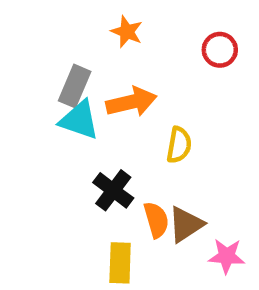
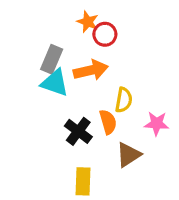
red circle: (220, 50) -> (105, 34), moved
orange semicircle: (156, 220) -> (108, 122), moved
pink star: (227, 256) -> (157, 123), moved

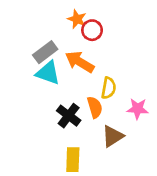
gray rectangle: (52, 59) -> (45, 52), turned 30
orange arrow: (91, 70) -> (80, 62), turned -136

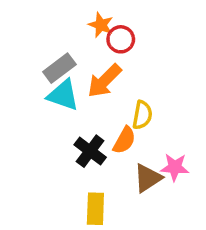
orange arrow: (80, 62) -> (104, 81), turned -76
orange semicircle: (95, 107) -> (124, 140), turned 45
pink star: (138, 109) -> (175, 167), moved

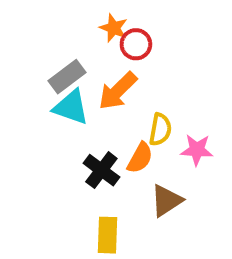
pink star: (175, 167) -> (197, 150), moved

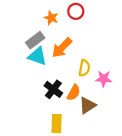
orange star: (114, 28) -> (51, 18), moved
red circle: (136, 44) -> (76, 11), moved
orange semicircle: (140, 158) -> (74, 93), moved

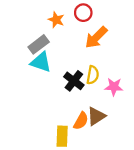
orange arrow: (62, 48) -> (96, 37), moved
black cross: (53, 89) -> (74, 81), moved
orange semicircle: (74, 93) -> (81, 121), moved

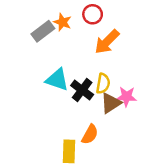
gray rectangle: (39, 44) -> (43, 31), moved
cyan triangle: (41, 62) -> (57, 80), moved
brown triangle: (96, 116) -> (111, 103), moved

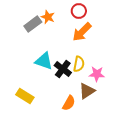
red circle: (93, 14) -> (79, 11), moved
brown triangle: (111, 103) -> (87, 91), moved
yellow rectangle: (69, 151) -> (25, 96), moved, turned -60

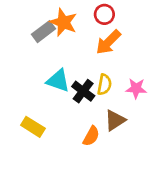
orange star: (48, 17) -> (63, 22), size x1.5
pink star: (97, 74) -> (136, 88), moved

